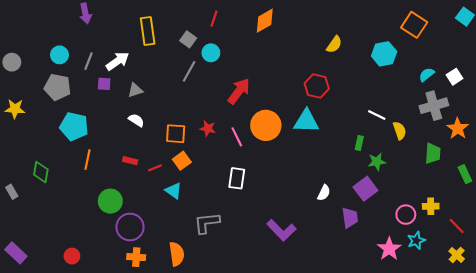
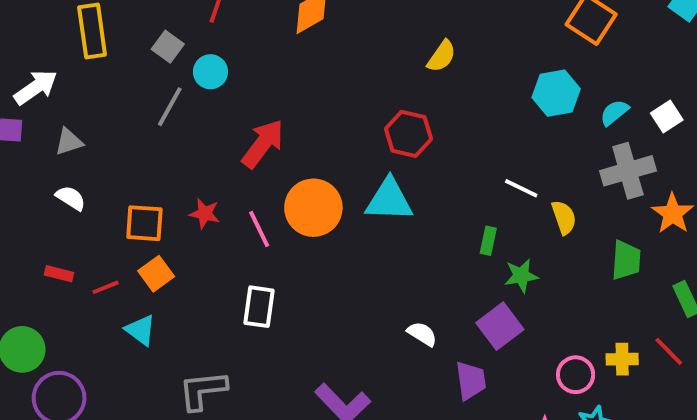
cyan hexagon: (384, 54) -> (556, 93), moved
white semicircle: (324, 193) -> (422, 334), turned -84
red line: (457, 226) -> (669, 351), moved

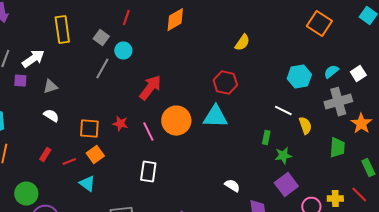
cyan hexagon: (556, 93) -> (299, 77), moved
red rectangle: (59, 274) -> (45, 155), turned -72
purple square: (500, 326) -> (286, 185), moved

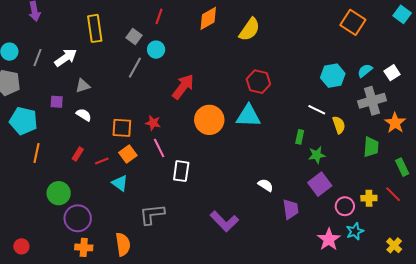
yellow semicircle: (242, 43) -> (249, 29), moved, size x1.4
purple square: (20, 81) -> (57, 102), moved
pink line: (148, 132) -> (159, 148), moved

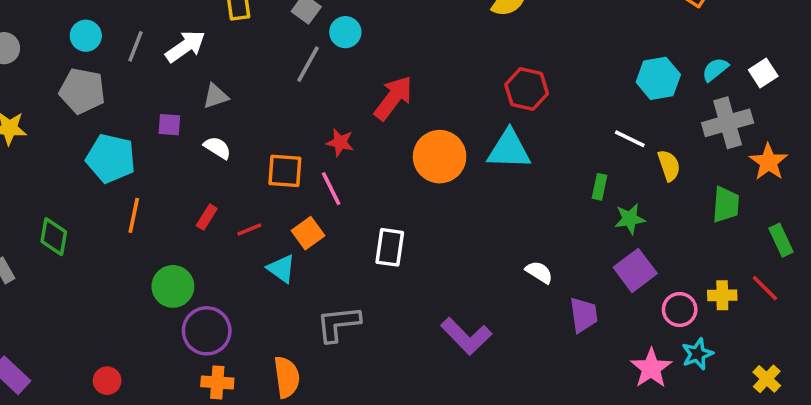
red star: (153, 123) -> (340, 142), moved
pink line: (159, 148) -> (331, 189), moved
orange square: (128, 154) -> (308, 233), moved

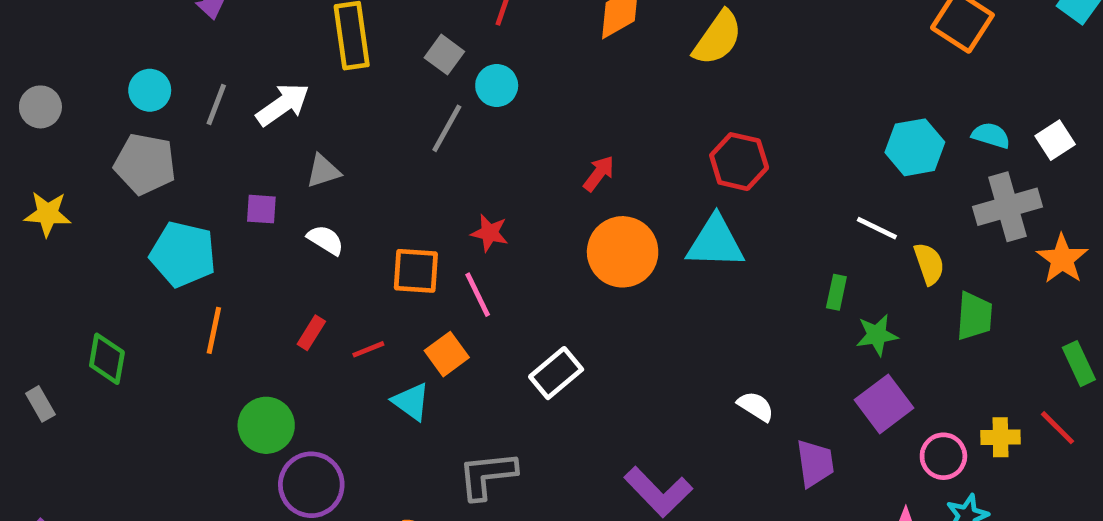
cyan semicircle: (715, 69) -> (991, 135), turned 56
red arrow: (393, 98) -> (599, 173), moved, size x0.6
green trapezoid: (726, 205) -> (974, 316), moved
white rectangle: (390, 247) -> (556, 373), turned 42

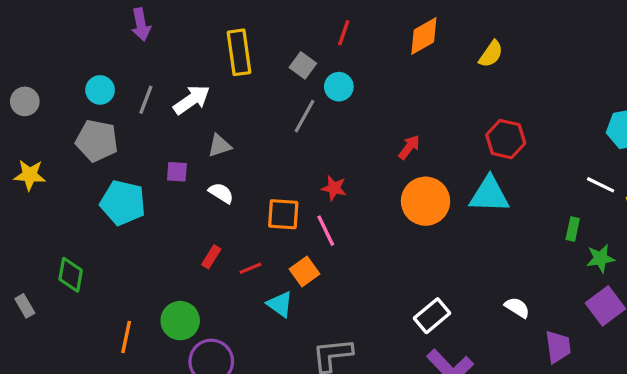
yellow semicircle: (718, 38) -> (491, 54), size x0.7
orange line: (214, 330) -> (126, 337), moved
white rectangle: (556, 373) -> (432, 316), moved

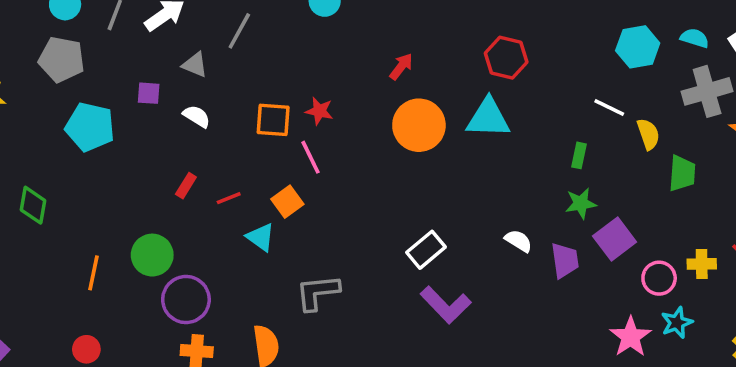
gray line: (304, 116) -> (239, 31), moved
gray triangle: (219, 146) -> (195, 65), turned 40
orange square: (283, 214) -> (273, 120), moved
green star: (601, 258) -> (581, 203), moved
purple trapezoid: (558, 347) -> (565, 260), moved

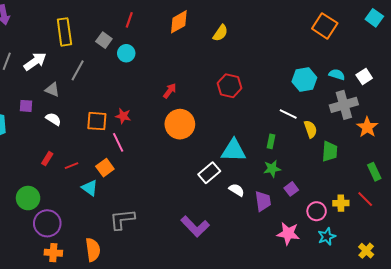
cyan triangle: (488, 118) -> (234, 150), moved
purple square: (615, 239) -> (291, 189), size x0.6
white rectangle: (426, 250) -> (209, 173), moved
pink star: (631, 337) -> (288, 233), moved, turned -30

